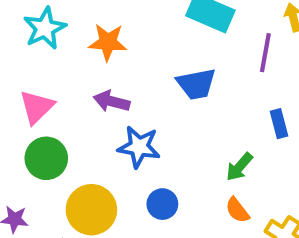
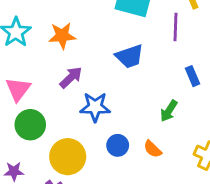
purple arrow: (112, 101) -> (71, 77), turned 130
orange semicircle: (237, 210) -> (153, 149), moved

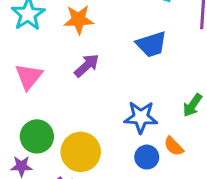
blue star: (95, 107) -> (141, 117), moved
green circle: (30, 125) -> (37, 136), moved
blue circle: (118, 145) -> (147, 157), moved

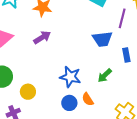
blue trapezoid: (151, 44) -> (102, 39), moved
yellow circle: (81, 152) -> (28, 92), size x0.6

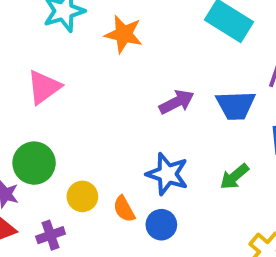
purple arrow: (42, 37) -> (177, 102), moved
orange semicircle: (88, 99) -> (124, 209), moved

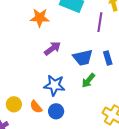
orange star: (124, 34) -> (40, 18), moved
blue trapezoid: (236, 105) -> (83, 58), moved

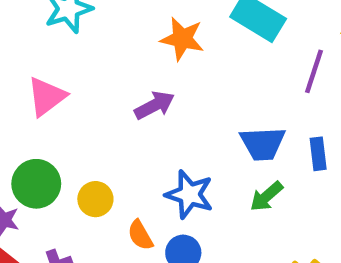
purple arrow: (53, 48) -> (154, 105), moved
yellow circle: (14, 104) -> (95, 199), moved

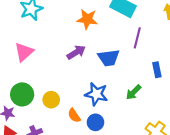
purple line: (314, 71) -> (137, 38), moved
blue trapezoid: (263, 144) -> (109, 58), moved

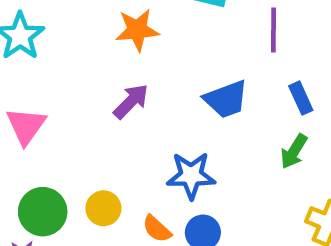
purple line: (137, 38) -> (273, 30), moved
blue trapezoid: (109, 58) -> (226, 99), moved
green arrow: (134, 92) -> (294, 151), moved

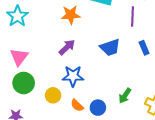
green arrow: (294, 151) -> (125, 96), moved
blue star: (191, 175) -> (73, 76), moved
green circle: (43, 212) -> (24, 83), moved

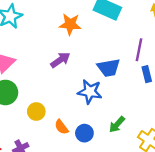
purple line: (133, 17) -> (139, 50), moved
blue star: (73, 76) -> (90, 92), moved

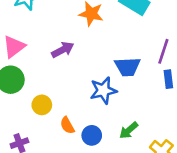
purple arrow: (60, 60) -> (63, 50), moved
blue star: (90, 92) -> (103, 90), turned -30

